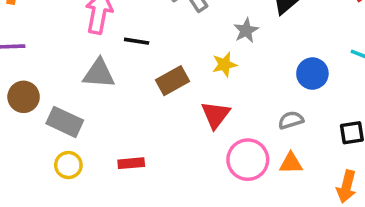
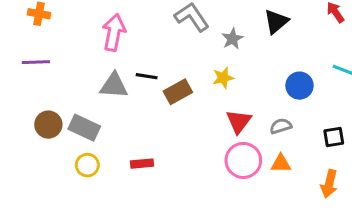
gray star: (246, 30) -> (232, 39), moved
black line: (137, 41) -> (147, 76), moved
brown circle: (24, 97) -> (48, 125), moved
red triangle: (216, 115) -> (239, 121), moved

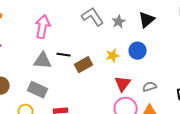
gray star: (232, 39) -> (119, 22), moved
blue circle: (299, 86) -> (138, 51), moved
gray rectangle: (84, 128) -> (38, 90), moved

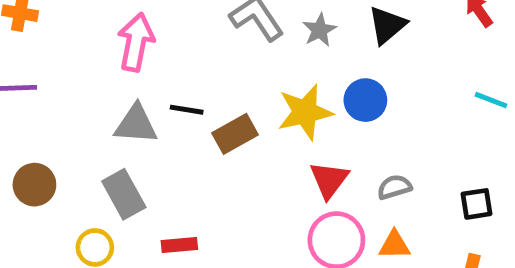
yellow star: (113, 56) -> (305, 112), size x1.6
gray rectangle: (38, 90) -> (124, 194), turned 36

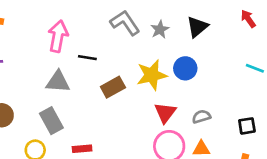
black line: (187, 110) -> (87, 58), moved

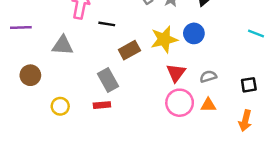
gray triangle: (58, 82) -> (63, 45), moved
gray rectangle: (51, 121) -> (108, 80), moved

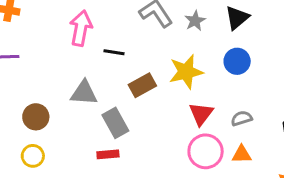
blue circle: (194, 33) -> (237, 61), moved
gray triangle: (63, 45) -> (84, 93), moved
brown circle: (30, 75) -> (36, 117), moved
yellow circle: (60, 106) -> (33, 156), moved

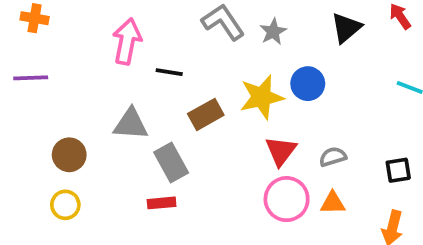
black triangle: (237, 18) -> (346, 28), moved
blue circle: (237, 61) -> (308, 84), moved

